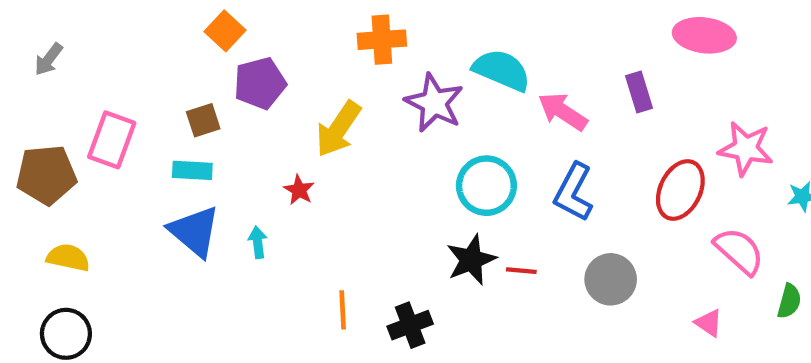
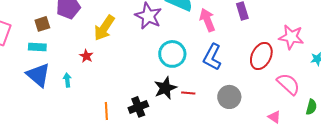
pink arrow: (563, 112) -> (207, 20), turned 35
black cross: (410, 325) -> (138, 107), moved

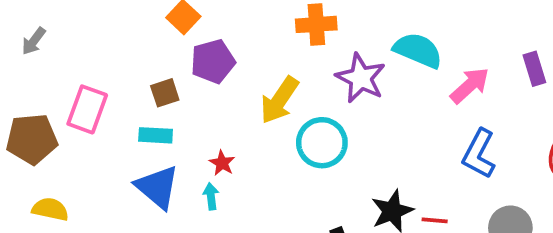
pink arrow: (207, 20) -> (470, 85), turned 70
cyan circle: (172, 54) -> (322, 143), moved
red star: (86, 56) -> (222, 163), moved

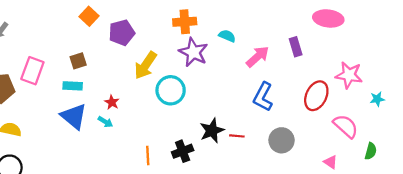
orange cross: (316, 24) -> (185, 22), moved
cyan semicircle: (418, 50) -> (227, 36), size x0.6
purple pentagon: (213, 61) -> (122, 33), moved
cyan arrow: (211, 196) -> (105, 122), turned 128

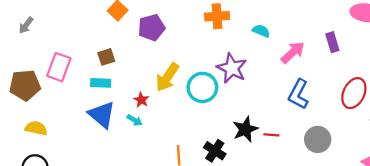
purple star: (193, 52) -> (232, 68), moved
yellow arrow: (146, 65) -> (167, 77), moved
black cross: (183, 151) -> (215, 151), turned -36

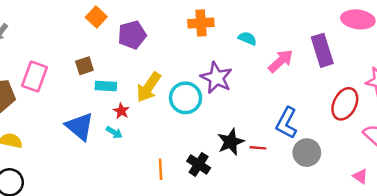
purple rectangle: (332, 42) -> (322, 50), size x1.5
cyan rectangle: (101, 83) -> (106, 86), moved
blue L-shape: (298, 94) -> (287, 123), moved

